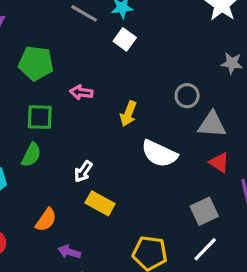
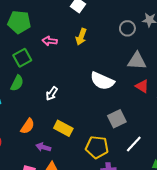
gray circle: (187, 96) -> (127, 28), moved
yellow arrow: (128, 114) -> (81, 37), moved
green square: (40, 117) -> (22, 58), turned -30
yellow rectangle: (100, 203) -> (63, 128), moved
gray square: (204, 211) -> (117, 119), moved

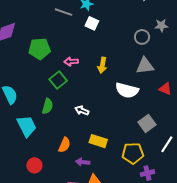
yellow arrow: (81, 37) -> (102, 65), moved
green square: (22, 58) -> (58, 80), moved
gray triangle: (137, 61) -> (145, 66), moved
white arrow: (52, 94) -> (82, 110), turned 88

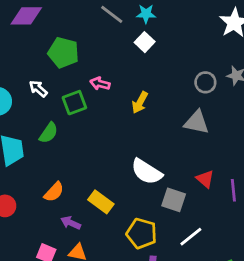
red triangle: (165, 89) -> (205, 179), moved
white semicircle: (127, 90) -> (147, 172), moved
white arrow: (82, 110) -> (38, 89), moved
gray square: (147, 123) -> (174, 200), turned 36

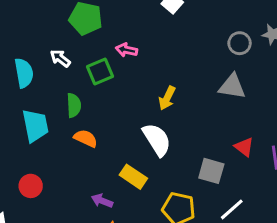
yellow arrow: (140, 102) -> (167, 98), moved
green semicircle: (49, 133) -> (74, 105), turned -35
white semicircle: (147, 172) -> (157, 140), moved, turned -152
orange semicircle: (54, 192) -> (86, 138), moved, turned -105

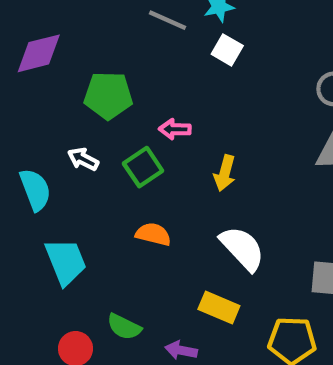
yellow arrow: (167, 98) -> (225, 173), moved
green semicircle: (74, 105) -> (124, 327), moved, turned 130
orange semicircle: (86, 138) -> (153, 234), moved

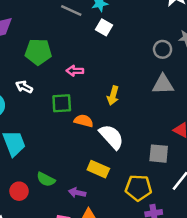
green square: (143, 167) -> (62, 103), moved, turned 30
yellow arrow: (225, 173) -> (113, 96), moved
orange semicircle: (153, 234) -> (84, 121), moved

